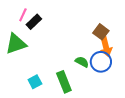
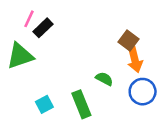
blue circle: (101, 62) -> (143, 92), moved

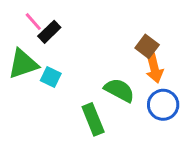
pink line: (29, 19) -> (33, 22), turned -66
green semicircle: (104, 79) -> (119, 90), size x1.5
cyan square: (44, 104) -> (51, 77), moved, turned -36

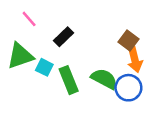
black rectangle: (49, 32) -> (63, 37), moved
blue circle: (163, 105) -> (128, 88), moved
green rectangle: (93, 119) -> (69, 80), moved

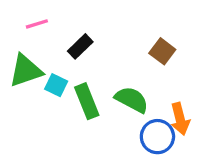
pink line: (29, 19) -> (37, 24), turned -66
orange arrow: (135, 60) -> (180, 119), moved
blue circle: (128, 88) -> (157, 137), moved

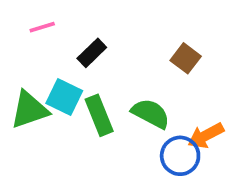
green triangle: (26, 71) -> (29, 110), moved
cyan square: (56, 85) -> (64, 97), size x1.4
orange arrow: (180, 119) -> (206, 136), turned 76

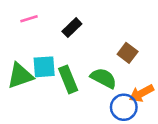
black rectangle: (92, 53) -> (72, 28), moved
brown square: (186, 58) -> (128, 53), moved
cyan square: (64, 97) -> (44, 67), turned -30

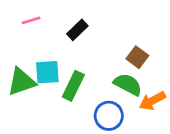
green semicircle: (104, 78) -> (128, 84), moved
green rectangle: (68, 79) -> (73, 86), turned 48
blue circle: (124, 107) -> (109, 116), moved

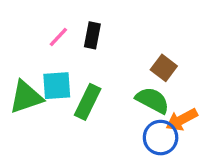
pink line: (31, 20) -> (58, 37), moved, turned -30
black rectangle: (77, 30) -> (92, 35), turned -35
blue circle: (109, 116) -> (161, 138), moved

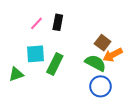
green triangle: (26, 97) -> (16, 74), moved, size x0.7
orange arrow: (182, 120) -> (113, 55), moved

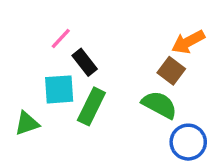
black rectangle: (58, 22) -> (85, 62), moved, turned -49
orange arrow: (113, 55) -> (188, 42), moved
blue circle: (100, 86) -> (188, 142), moved

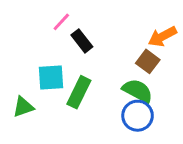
pink line: (61, 38) -> (61, 22), moved
black rectangle: (85, 62) -> (82, 41), moved
blue circle: (188, 142) -> (138, 116), moved

